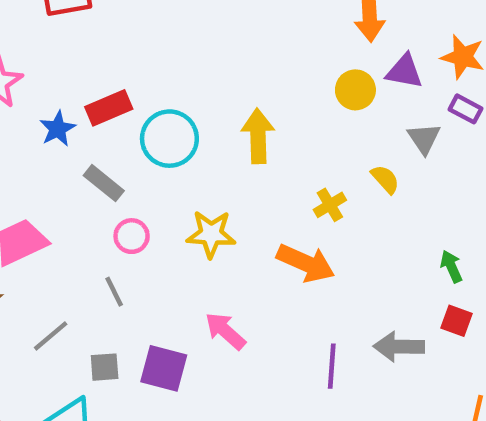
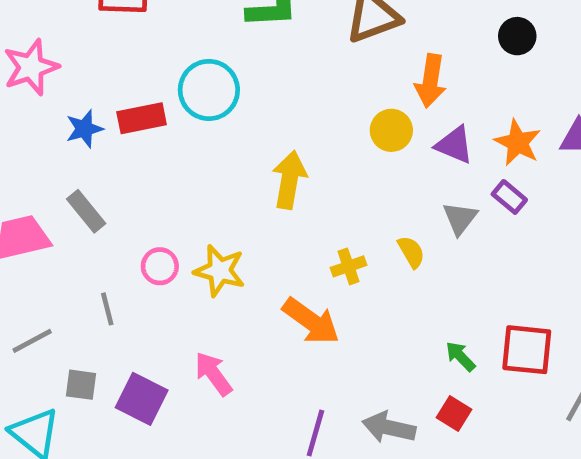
yellow circle: (355, 90) -> (391, 130), moved
cyan circle: (169, 139) -> (209, 90), moved
gray rectangle: (104, 183) -> (86, 211), moved
pink circle: (132, 236) -> (160, 266), moved
green arrow: (451, 266) -> (460, 356), turned -32

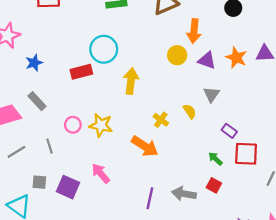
cyan circle: (209, 90) -> (104, 49), moved
red rectangle: (142, 118) -> (81, 72), moved
purple rectangle: (509, 197) -> (229, 131), moved
yellow cross: (349, 266) -> (161, 120), turned -32
gray line: (32, 341) -> (16, 152), moved

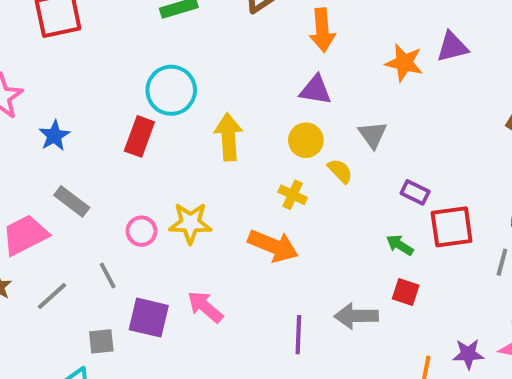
yellow circle: (177, 55) -> (306, 140), moved
purple triangle: (207, 60) -> (315, 90), moved
red rectangle: (81, 72) -> (139, 136), turned -45
purple square: (68, 187) -> (149, 318), moved

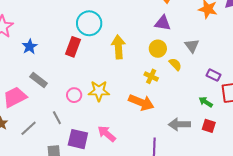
gray arrow: (356, 316) -> (179, 124), moved

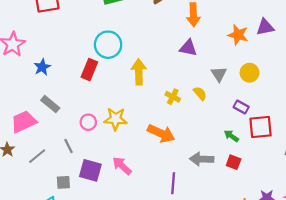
yellow circle: (158, 49) -> (250, 73), moved
yellow cross: (151, 76) -> (173, 97), moved

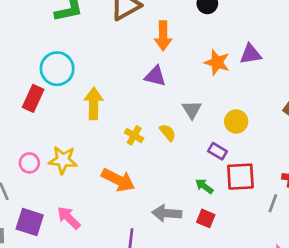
yellow circle: (250, 73) -> (236, 121), moved

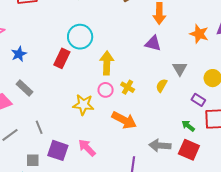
yellow semicircle: (168, 133) -> (162, 86), turned -112
yellow cross: (134, 135) -> (128, 87), moved
pink circle: (29, 163) -> (106, 90), moved
red square: (206, 218) -> (189, 150), size x1.5

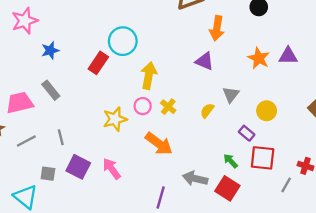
yellow star: (83, 105) -> (115, 119), turned -30

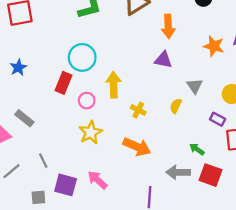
blue star: (50, 50) -> (18, 67), moved
pink circle: (143, 106) -> (87, 101), moved
green arrow: (231, 161) -> (197, 149), moved

